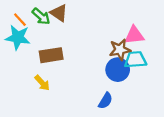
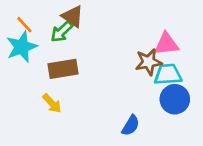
green arrow: (41, 16) -> (62, 32), moved, turned 96
cyan star: (18, 37) -> (22, 47), turned -30
blue circle: (118, 70) -> (175, 99), moved

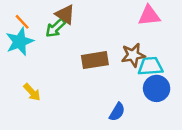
pink triangle: (167, 44) -> (149, 16), moved
brown rectangle: (63, 69) -> (95, 60), moved
yellow arrow: (52, 103) -> (32, 92), moved

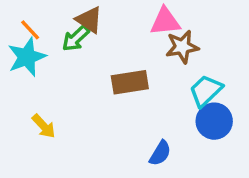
pink triangle: (149, 16) -> (165, 21), moved
brown star: (133, 55) -> (182, 47), moved
cyan trapezoid: (150, 66) -> (206, 91), turned -40

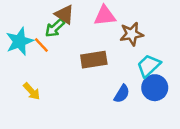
pink triangle: (165, 21) -> (105, 16), moved
orange line: (30, 30) -> (41, 45), moved
blue semicircle: (160, 153) -> (122, 94), moved

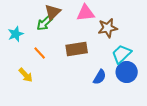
brown triangle: (65, 15) -> (53, 12), turned 42
cyan star: (19, 41) -> (16, 34), size x0.7
orange line: (41, 45) -> (40, 53), moved

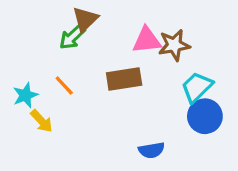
pink triangle: (86, 13) -> (147, 40), moved
cyan star: (16, 34) -> (25, 95), moved
blue semicircle: (100, 77) -> (152, 150), moved, turned 49

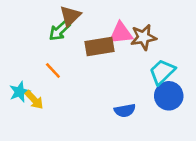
brown rectangle: (124, 79) -> (99, 47), moved
cyan star: (25, 95) -> (20, 92), moved
blue semicircle: (152, 150) -> (125, 110), moved

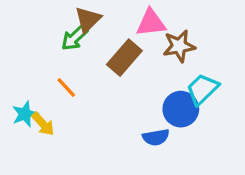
pink triangle: (121, 33) -> (151, 23), moved
brown rectangle: (99, 47) -> (124, 58), turned -40
blue circle: (169, 96) -> (181, 109), moved

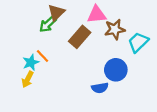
cyan trapezoid: (202, 89) -> (138, 42), moved
cyan star: (25, 114) -> (31, 62), moved
yellow arrow: (43, 124) -> (28, 79), turned 70

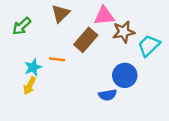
green arrow: (48, 24) -> (22, 26), moved
orange line: (42, 56) -> (57, 59), moved, turned -40

